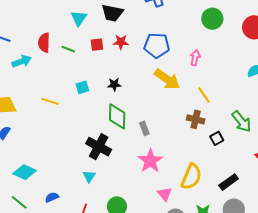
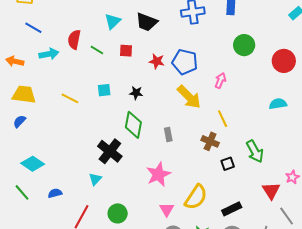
red star: (121, 42) -> (157, 61), moved
gray rectangle: (144, 128) -> (168, 135), moved

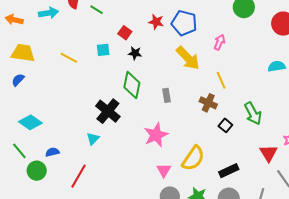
red square: (126, 51) -> (125, 33), moved, turned 32
black square: (228, 164) -> (225, 125), turned -32
green circle: (118, 213) -> (37, 171), moved

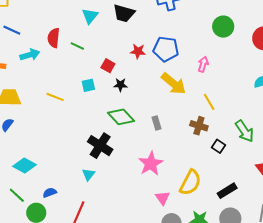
green diamond: (132, 85) -> (121, 117), turned -48

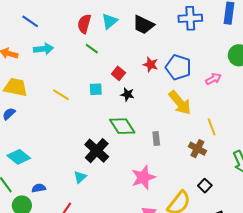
red semicircle: (54, 38) -> (84, 24), moved
pink arrow: (203, 64) -> (213, 79), moved, turned 35
black square: (219, 146) -> (205, 186), moved

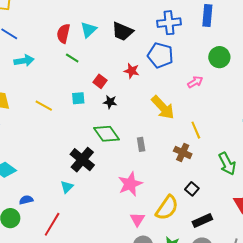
blue pentagon: (178, 67) -> (160, 55), moved

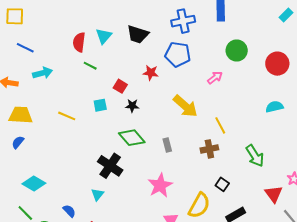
brown cross: (183, 152) -> (209, 149), turned -30
blue semicircle: (26, 200) -> (69, 211), moved, turned 64

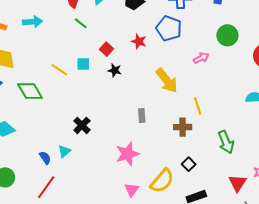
yellow line: (67, 116) -> (59, 70), moved
green diamond: (132, 138) -> (30, 91), moved
black cross: (110, 166) -> (82, 125), size x0.7
blue semicircle: (69, 211) -> (45, 158), moved

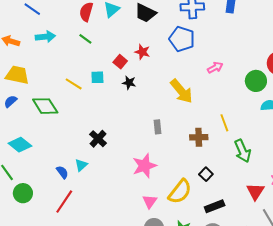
green line: (81, 23) -> (85, 39), moved
green circle: (227, 35) -> (256, 81), moved
red star: (139, 41) -> (142, 52), moved
yellow line: (198, 106) -> (224, 123), moved

